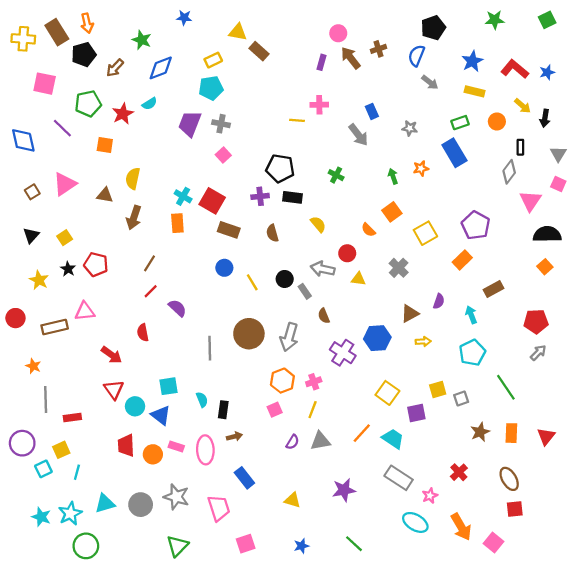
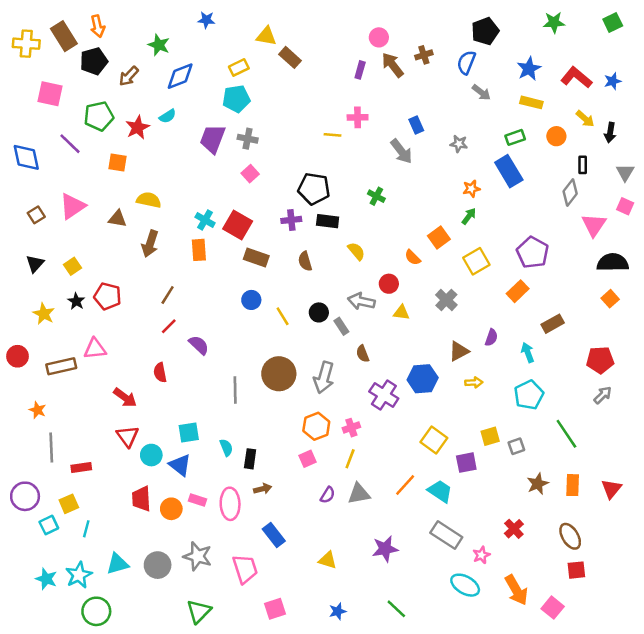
green arrow: (393, 176) -> (469, 216), moved, turned 56
yellow semicircle: (133, 178) -> (149, 200), turned 90

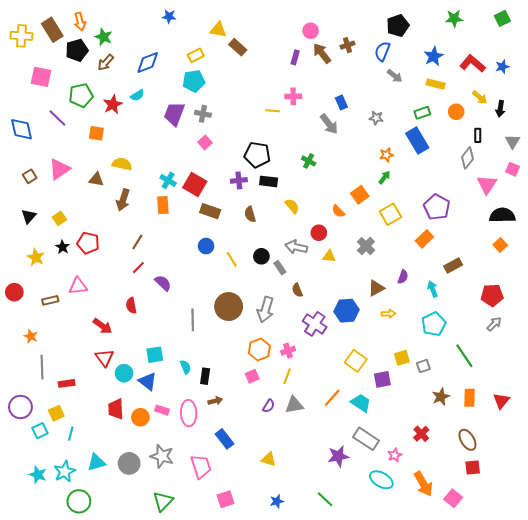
green star: (159, 45) -> (104, 37), moved
brown rectangle: (61, 366) -> (50, 300), size x0.7
purple star: (385, 549) -> (338, 456), moved

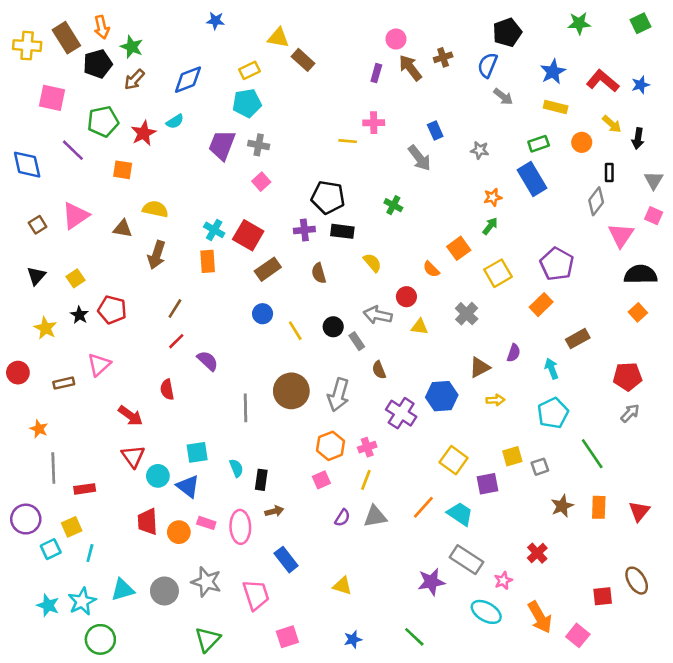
brown rectangle: (210, 211) -> (268, 269), turned -54
pink triangle: (78, 286) -> (99, 365), turned -36
brown ellipse: (467, 440) -> (637, 581), moved

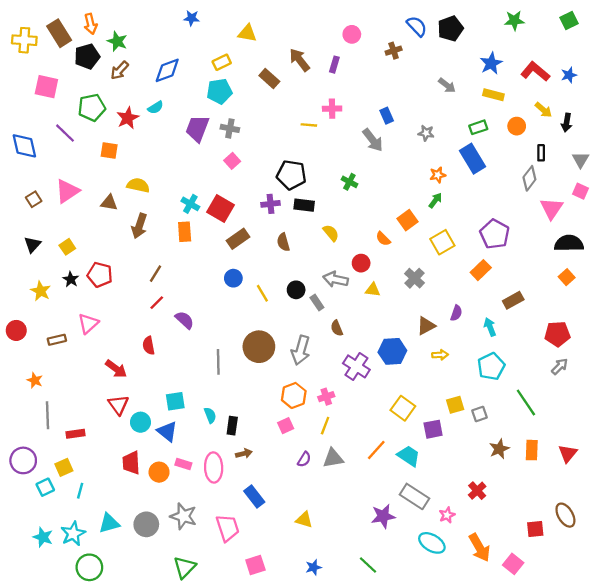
brown rectangle: (303, 60) -> (269, 78), moved
blue semicircle: (488, 65) -> (417, 26), moved, turned 115
brown arrow: (410, 68) -> (300, 60), moved

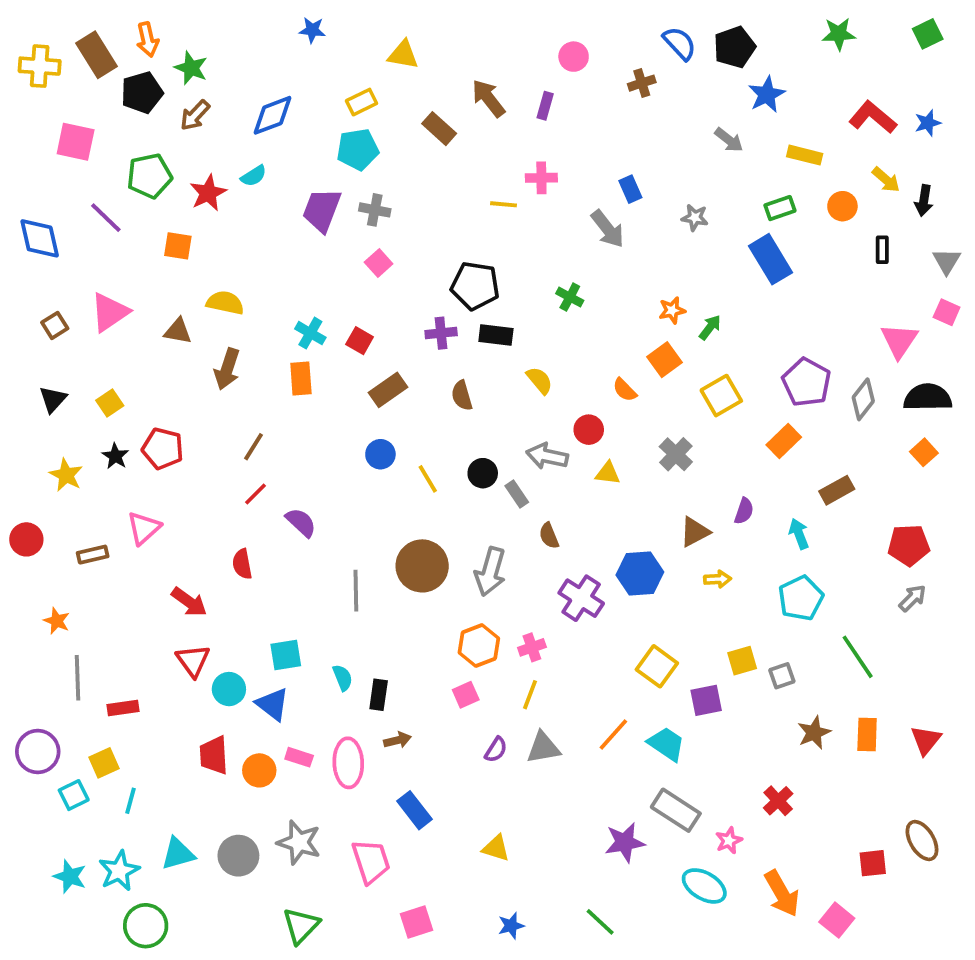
blue star: (491, 63) -> (767, 94), moved
orange star: (438, 175) -> (672, 310), moved
gray diamond: (529, 178) -> (863, 399), moved
red square: (221, 209) -> (360, 341), size x0.6

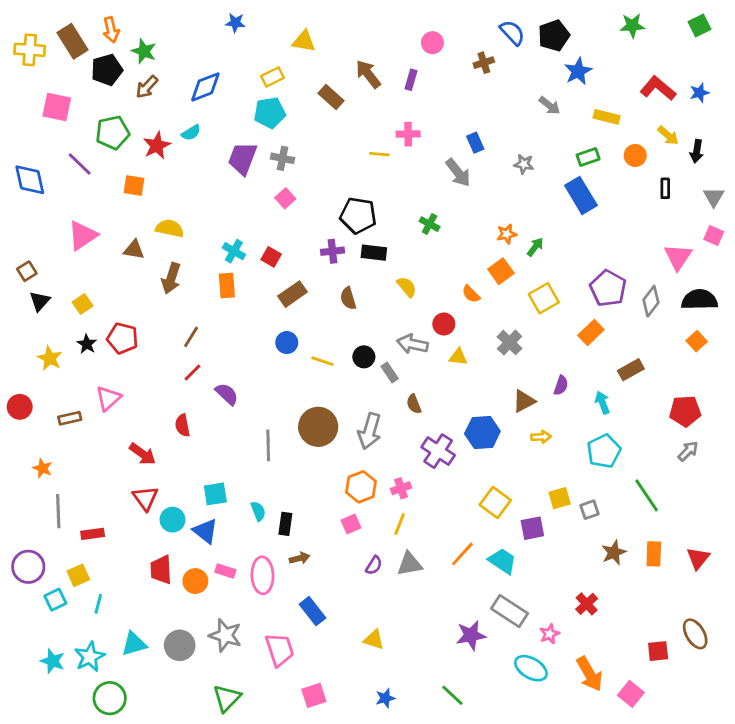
brown square: (55, 325) -> (27, 271), moved
yellow line: (428, 479) -> (322, 361), turned -40

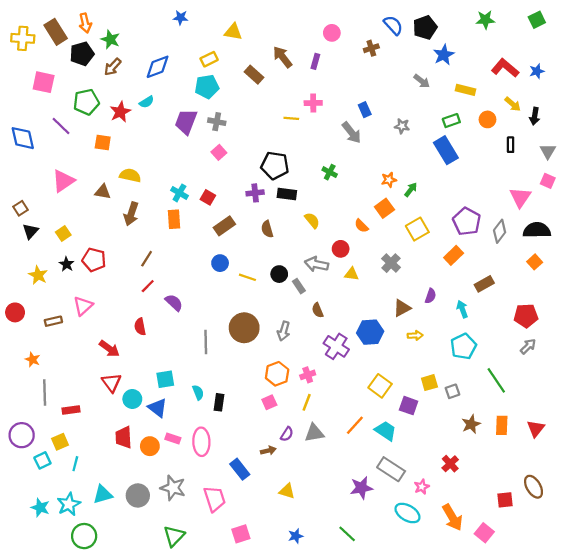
gray arrow: (370, 431) -> (284, 331), size x0.7
purple square: (532, 528) -> (409, 406), turned 30
brown arrow: (300, 558) -> (268, 451), moved

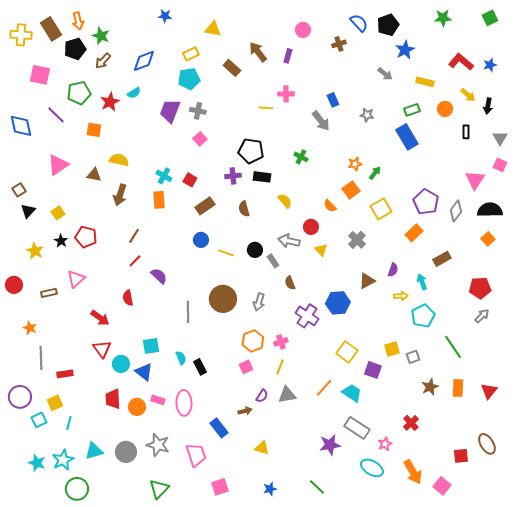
yellow triangle: (352, 274) -> (321, 250), turned 40
yellow arrow: (415, 335) -> (401, 296), moved
black rectangle: (219, 402) -> (200, 367), turned -35

